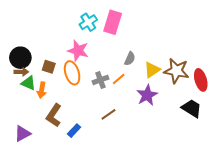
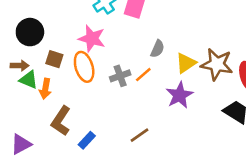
black circle: (20, 58) -> (30, 32), moved
brown line: (109, 114) -> (139, 135), moved

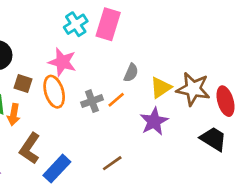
blue rectangle: (87, 140) -> (57, 169), size x1.5

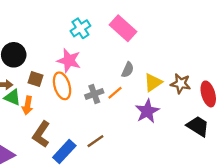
pink rectangle: (108, 24) -> (123, 28), moved, turned -65
brown star: (193, 89) -> (181, 84), size x0.7
brown line: (112, 163) -> (95, 141), moved

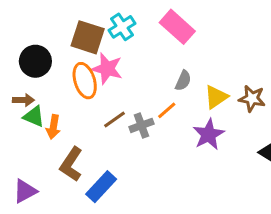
brown square: (36, 79) -> (88, 37), moved, size x1.6
orange ellipse: (62, 86) -> (85, 81), moved
gray cross: (94, 94) -> (141, 125), moved
brown line: (95, 141) -> (115, 119), moved

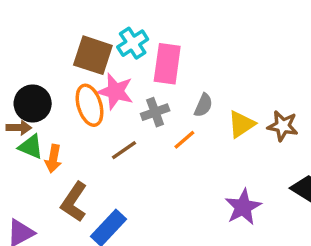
pink rectangle: (177, 27) -> (167, 64), moved, turned 56
black circle: (35, 61) -> (33, 104), moved
gray cross: (141, 125) -> (155, 112), moved
purple star: (209, 134) -> (243, 207), moved

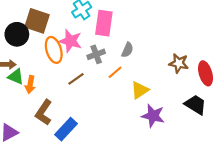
brown square: (93, 55) -> (37, 21), moved
black circle: (33, 104) -> (17, 34), moved
yellow triangle: (241, 124) -> (140, 90), moved
purple star: (243, 207) -> (153, 116), turned -30

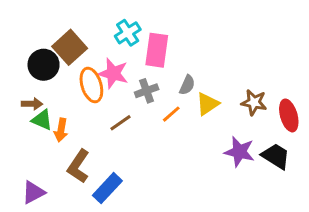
brown square: (37, 21) -> (70, 47), turned 30
yellow triangle: (140, 90) -> (208, 104), moved
purple star: (153, 116) -> (239, 152), moved

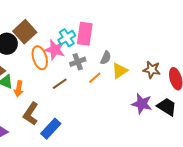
cyan cross: (128, 33) -> (67, 38), moved

